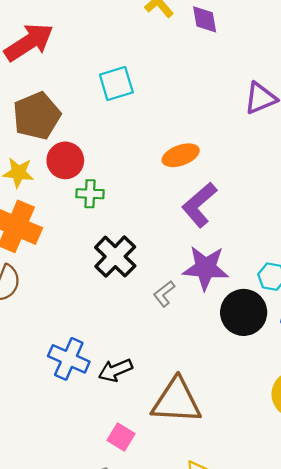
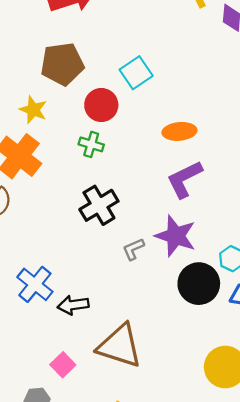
cyan square: (116, 84) -> (136, 73), moved, turned -32
red circle: (65, 160) -> (101, 105), moved

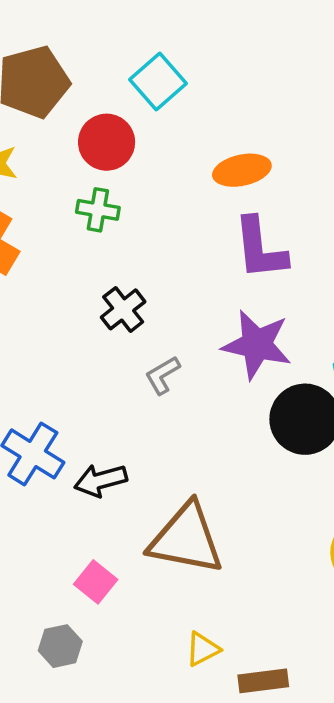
purple L-shape: (184, 179) -> (260, 248), turned -63
black cross: (99, 205) -> (123, 309), size x0.7
gray L-shape: (133, 249) -> (163, 375), moved

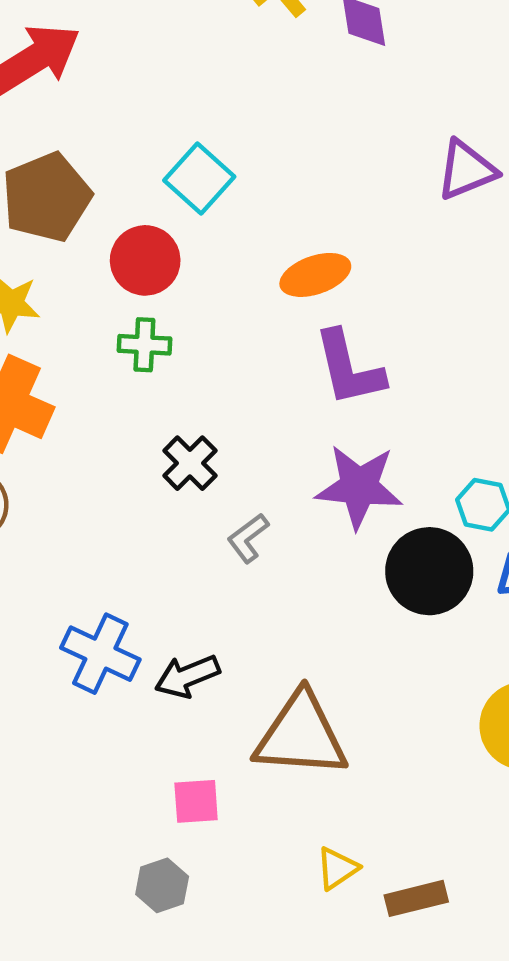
pink square: (96, 582) -> (196, 801), turned -36

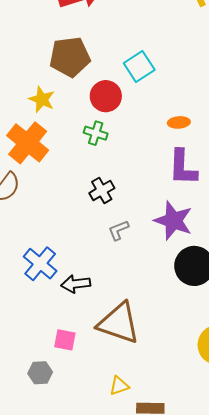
orange ellipse: (315, 275) -> (179, 122), size x0.7

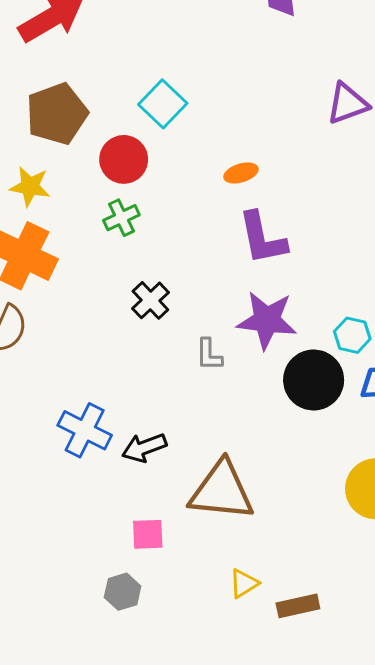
green cross: (96, 133) -> (121, 218), turned -30
gray L-shape: (118, 230) -> (209, 355), moved, turned -55

